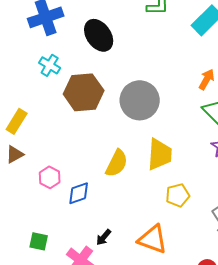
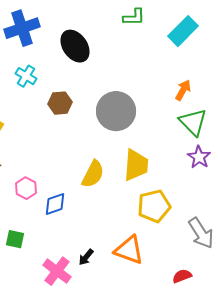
brown hexagon: (84, 92) -> (60, 103), size x0.6
yellow pentagon: (178, 195) -> (154, 206), size x1.4
black arrow: (104, 237) -> (86, 257), moved
green square: (39, 241) -> (15, 239), moved

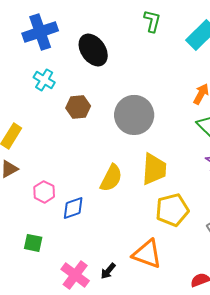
green L-shape: (134, 17) -> (152, 21), turned -75
black arrow: (86, 257) -> (108, 271), moved

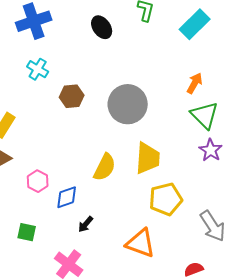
black ellipse: (93, 50) -> (102, 27), moved, size x0.7
black arrow: (108, 271) -> (86, 224), moved

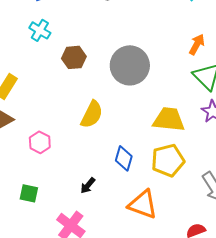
yellow trapezoid: (148, 158) -> (169, 119), moved, turned -88
yellow semicircle: (105, 167) -> (92, 114), moved
blue diamond: (67, 197) -> (124, 158), moved, turned -55

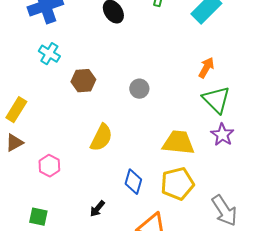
gray circle: (130, 65) -> (139, 89), size x0.5

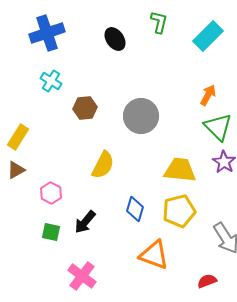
gray circle: (139, 89) -> (141, 116), size x1.8
black arrow: (97, 209) -> (85, 222), moved, size x1.4
green square: (38, 217) -> (51, 232), moved

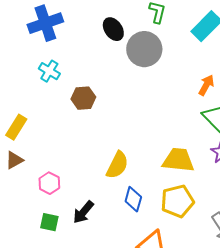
gray circle: (141, 116) -> (144, 49), moved
yellow semicircle: (103, 165) -> (117, 165), moved

